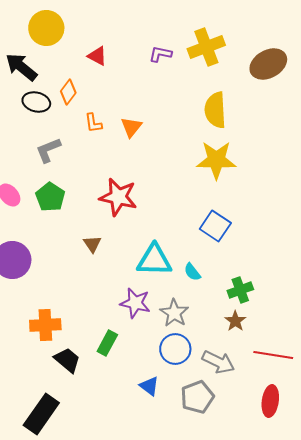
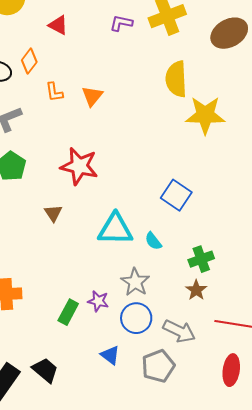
yellow star: (216, 160) -> (205, 115), moved
purple star: (135, 303) -> (98, 301), moved, size x0.7
black trapezoid: (67, 360) -> (45, 370), moved

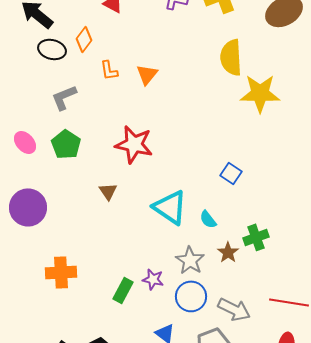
blue square: (176, 195) -> (231, 173), size x0.7
cyan triangle: (115, 229) -> (170, 207), turned 33
brown star: (196, 290) -> (228, 252), moved

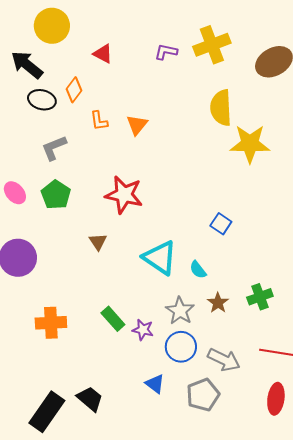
green cross: (256, 237) -> (260, 297), moved
green rectangle: (123, 290) -> (113, 319), moved, turned -70

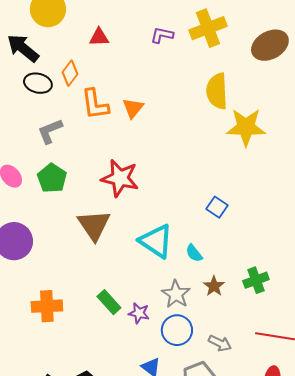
red triangle: (103, 54) -> (99, 37), turned -30
orange L-shape: (99, 121) -> (95, 104), size x1.6
brown triangle: (98, 242) -> (94, 225), size x1.8
gray arrow: (224, 360) -> (220, 343), size x0.7

